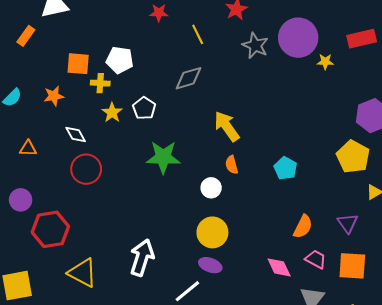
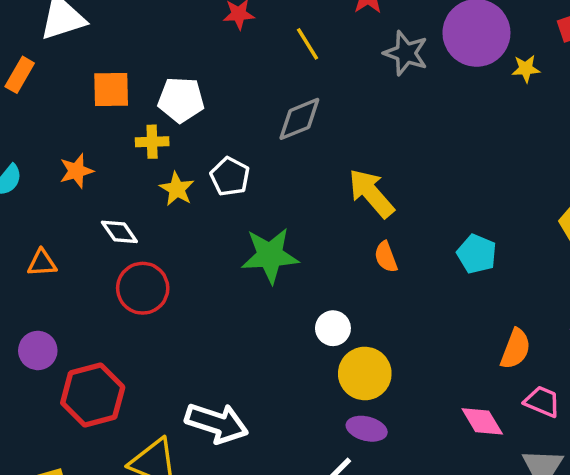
orange square: (78, 64) -> (111, 90), moved
white circle: (211, 188) -> (333, 328), moved
white arrow: (142, 258) -> (217, 423), moved, turned 96

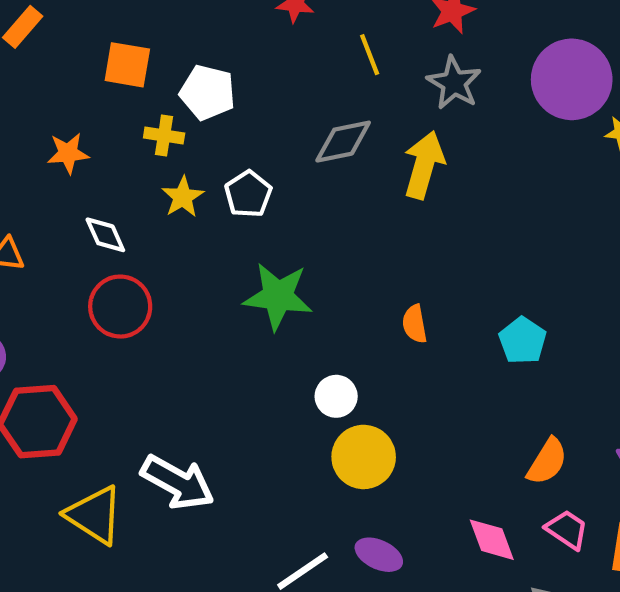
gray star: (406, 53) -> (454, 83), moved
yellow arrow: (371, 193) -> (424, 165), moved, turned 46
purple ellipse: (367, 429) -> (379, 555), moved

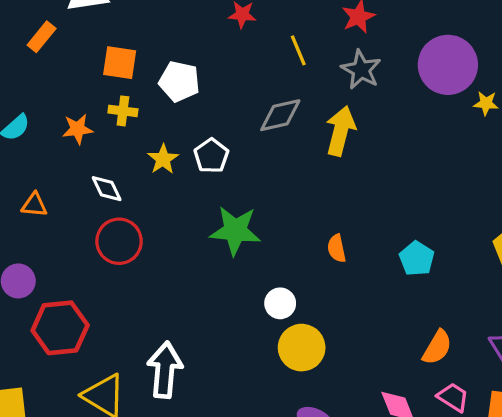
yellow cross: (164, 136) -> (123, 111), moved
white arrow: (178, 482) -> (165, 370), turned -112

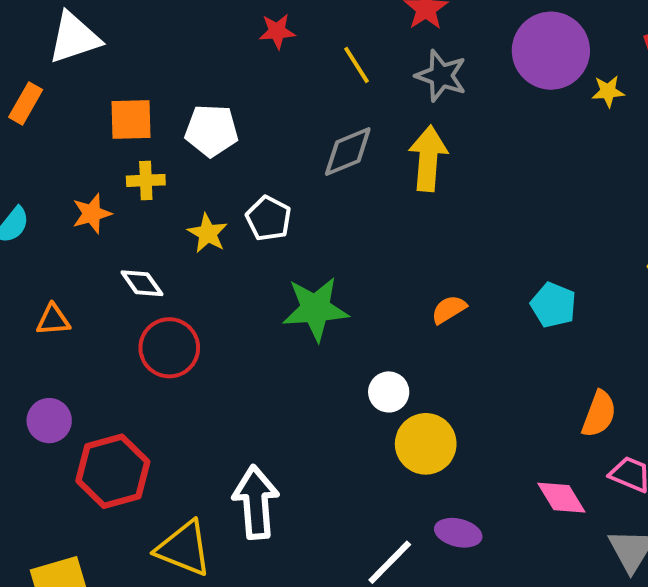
orange semicircle: (337, 248) -> (449, 309), turned 80

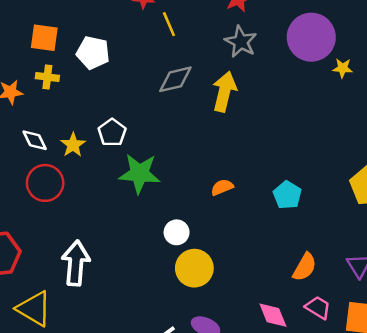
yellow line: (356, 65) -> (169, 24), moved
white pentagon: (269, 218) -> (112, 133), moved
yellow star: (208, 233) -> (73, 145), moved
white arrow: (256, 502) -> (76, 263), moved

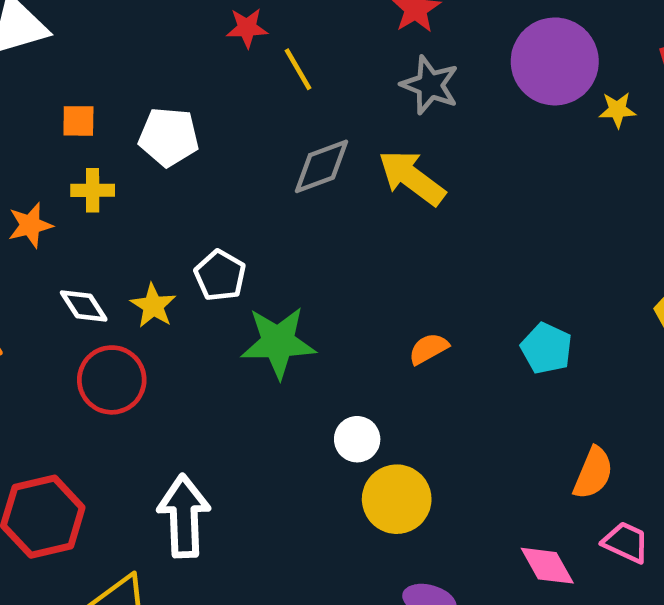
orange square: (44, 38) -> (78, 121), size x0.7
yellow arrow: (224, 92) -> (412, 178), turned -60

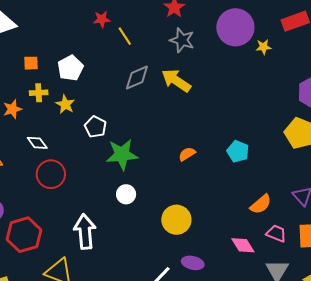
white pentagon: (169, 137) -> (70, 68), turned -30
yellow star: (153, 306) -> (65, 104), moved
white circle: (357, 439) -> (126, 194), moved
orange semicircle: (593, 473) -> (261, 204), turned 30

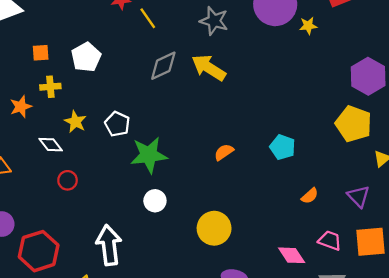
yellow star: (65, 104) -> (75, 122), moved
red circle: (51, 174) -> (68, 180), size x0.6
orange semicircle: (261, 204) -> (310, 196), moved, size x0.7

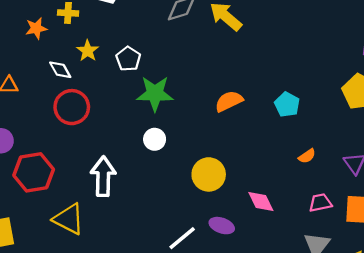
orange semicircle: (224, 152) -> (229, 101), size x1.4
red circle: (68, 180) -> (72, 107), size x1.8
pink trapezoid: (330, 241) -> (320, 203), turned -40
pink diamond: (292, 255) -> (261, 202), moved

